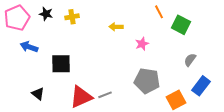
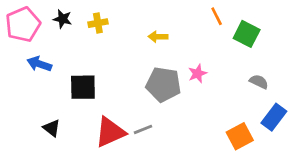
pink star: (142, 44) -> (198, 73), moved
gray semicircle: (190, 60) -> (259, 82), turned 80
gray pentagon: (147, 81) -> (163, 84), moved

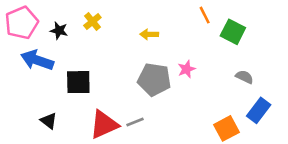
black star: (62, 19) -> (59, 31), moved
yellow cross: (98, 23) -> (92, 21), turned -30
blue arrow: (39, 64) -> (37, 60), size x1.4

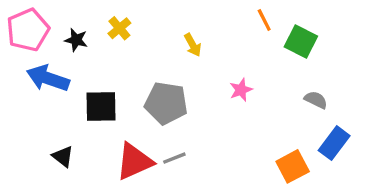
yellow arrow: (149, 34) -> (193, 45), turned -120
gray pentagon: (154, 79) -> (166, 103), moved

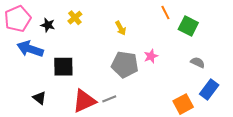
gray pentagon: (166, 103) -> (125, 65), moved

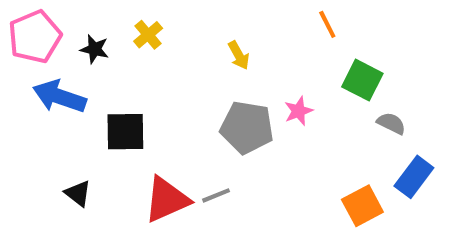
green square: (188, 26) -> (362, 80), moved

